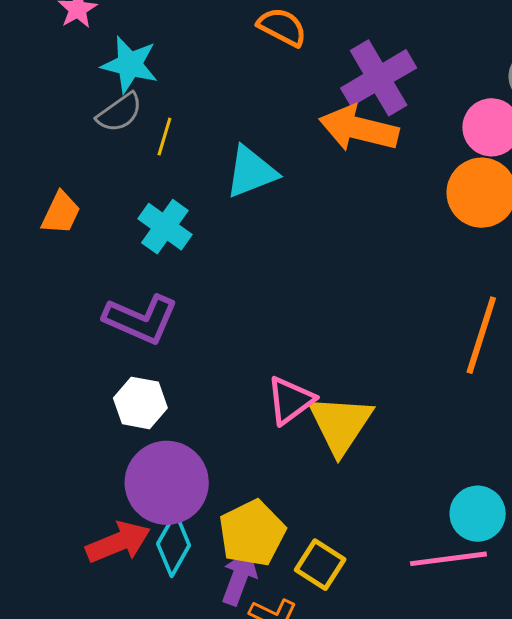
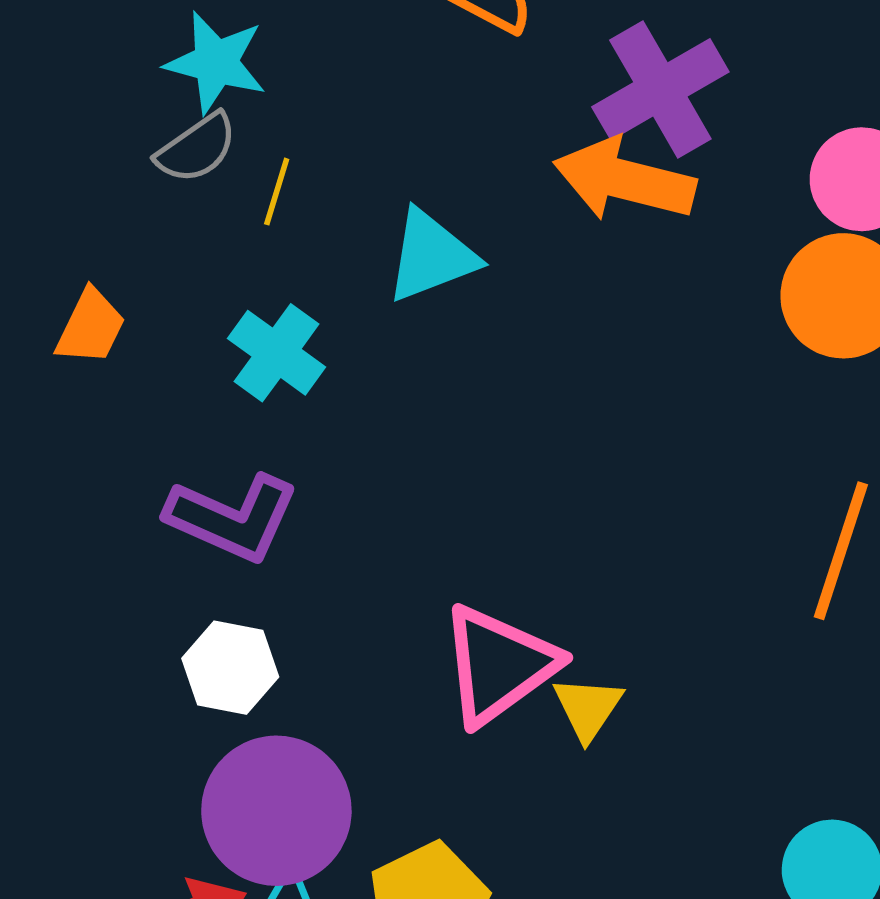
pink triangle: (290, 400) -> (499, 665), size x1.4
yellow triangle: (340, 424) -> (588, 708), size x0.6

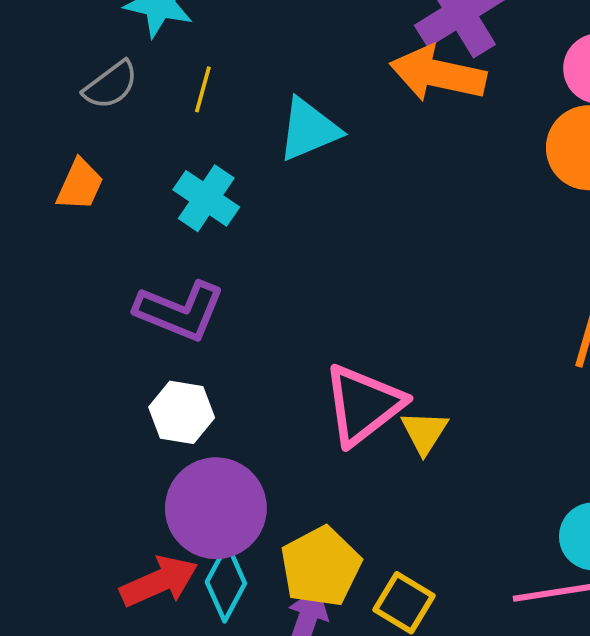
gray semicircle: (197, 148) -> (111, 85), moved

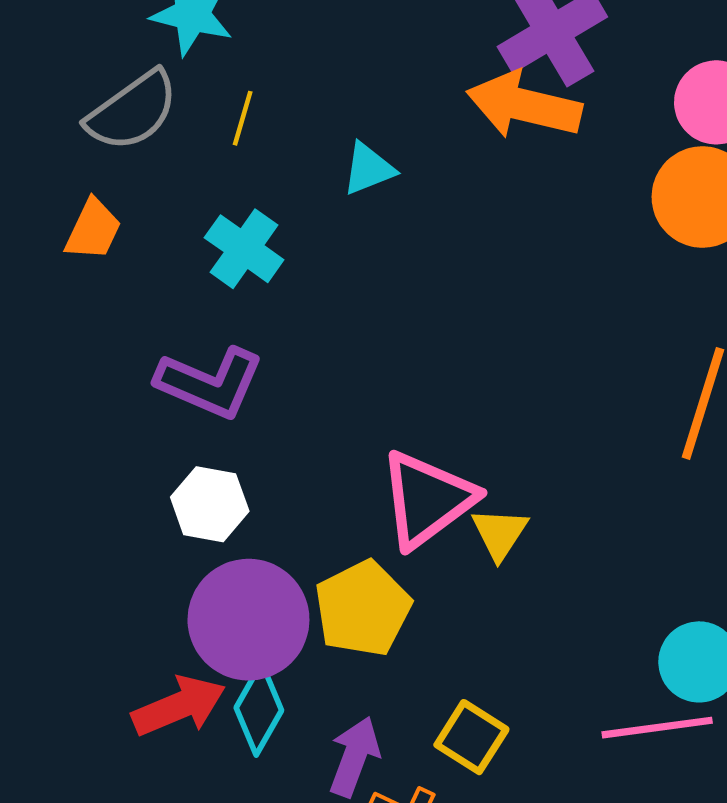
gray semicircle: (111, 85) -> (132, 111), size x1.4
cyan triangle: (309, 130) -> (368, 169), size x0.7
yellow pentagon: (321, 567) -> (363, 609), moved

